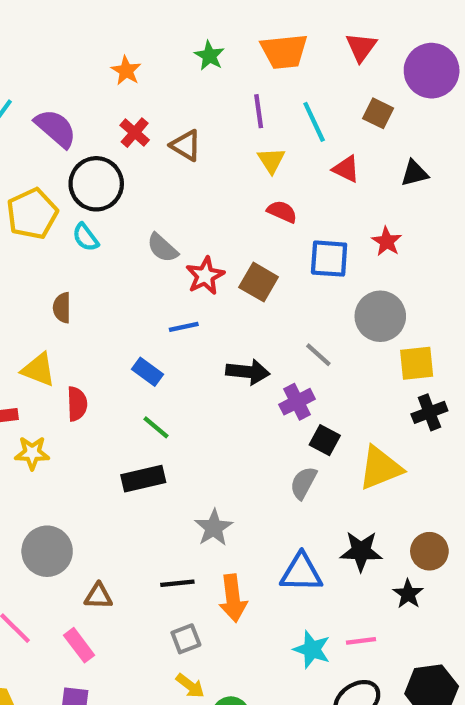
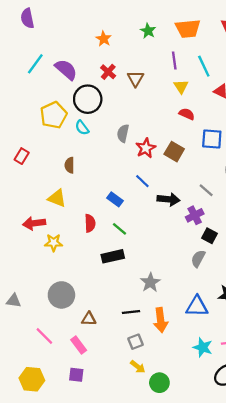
brown triangle: (186, 145) -> (135, 79), turned 30
gray semicircle: (162, 248) -> (123, 133), turned 60
blue line: (184, 327) -> (142, 181), moved, turned 56
red semicircle: (77, 404) -> (90, 223), moved

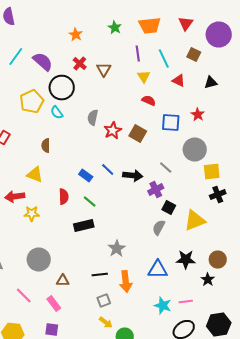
blue line: (142, 181) -> (108, 170), moved

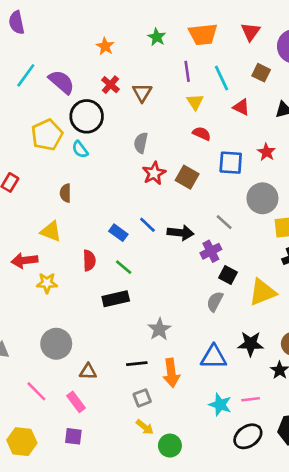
gray semicircle: (93, 118) -> (141, 143), moved

